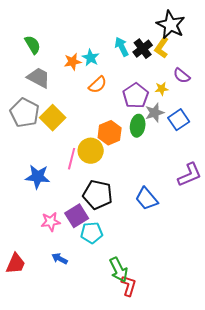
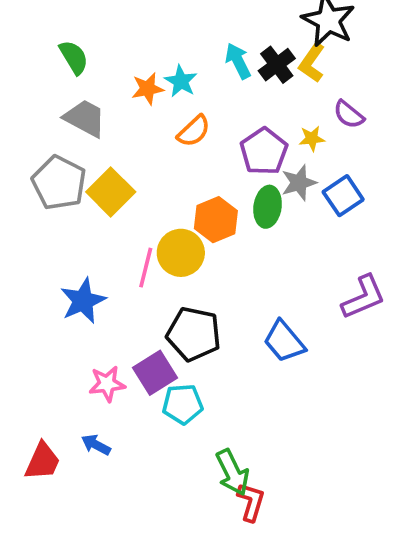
blue star: (38, 177) -> (83, 301), turned -30
blue arrow: (60, 259) -> (96, 445), moved

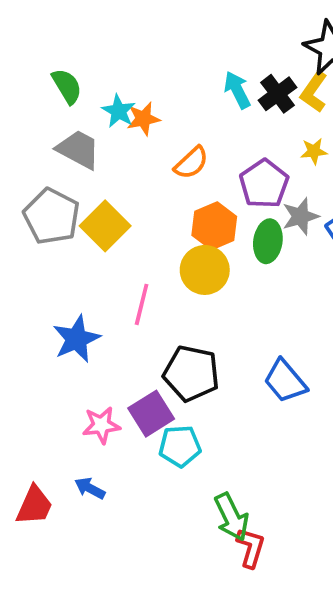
cyan star: (181, 81) -> (119, 111), moved
yellow star: (312, 138) -> (314, 151), moved
orange hexagon: (216, 220) -> (214, 226), moved
yellow circle: (181, 253) -> (205, 270), moved

